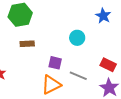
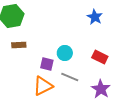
cyan circle: (77, 38) -> (65, 53), moved
red rectangle: (108, 65) -> (100, 57), moved

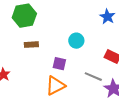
cyan circle: (65, 53) -> (76, 41), moved
gray line: (70, 77) -> (93, 77), moved

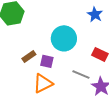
cyan circle: (76, 41) -> (64, 38), size x1.6
brown rectangle: (31, 45) -> (29, 56), moved, turned -32

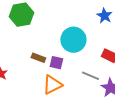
brown rectangle: (29, 56) -> (38, 58), turned 56

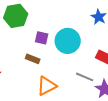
purple square: (56, 63) -> (42, 38), moved

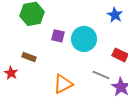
brown rectangle: (33, 59) -> (29, 57), moved

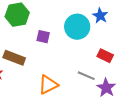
cyan circle: (84, 39) -> (77, 27), moved
brown rectangle: (29, 57) -> (14, 58), size x1.5

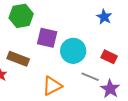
cyan circle: (77, 27) -> (73, 51), moved
purple square: (43, 37) -> (47, 38), size x1.5

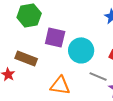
orange triangle: (52, 86) -> (60, 85), turned 35

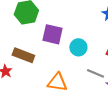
cyan circle: (81, 50) -> (78, 47), size x0.7

